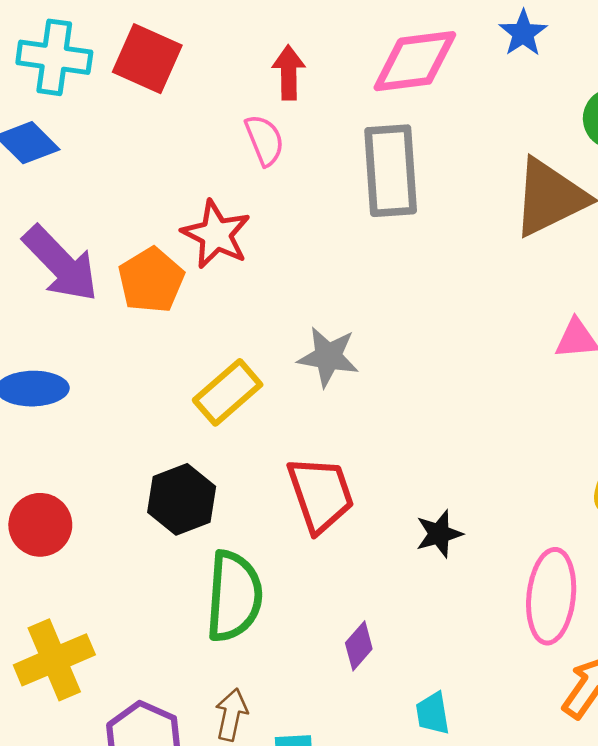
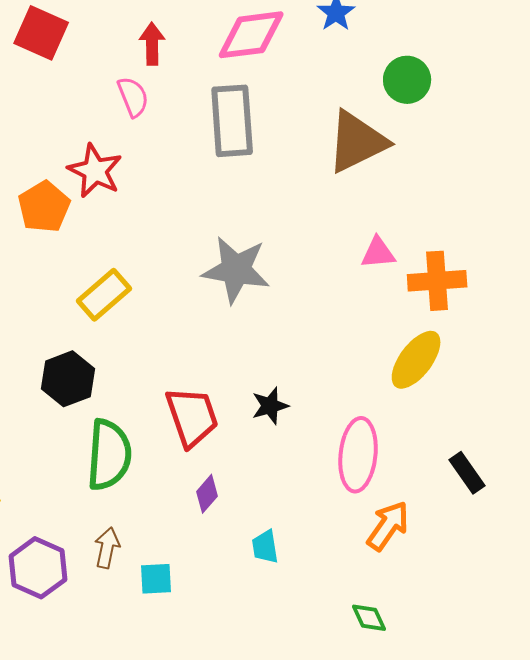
gray star: (328, 357) -> (236, 270), moved, size x1.4
red trapezoid: (321, 494) -> (192, 417), moved

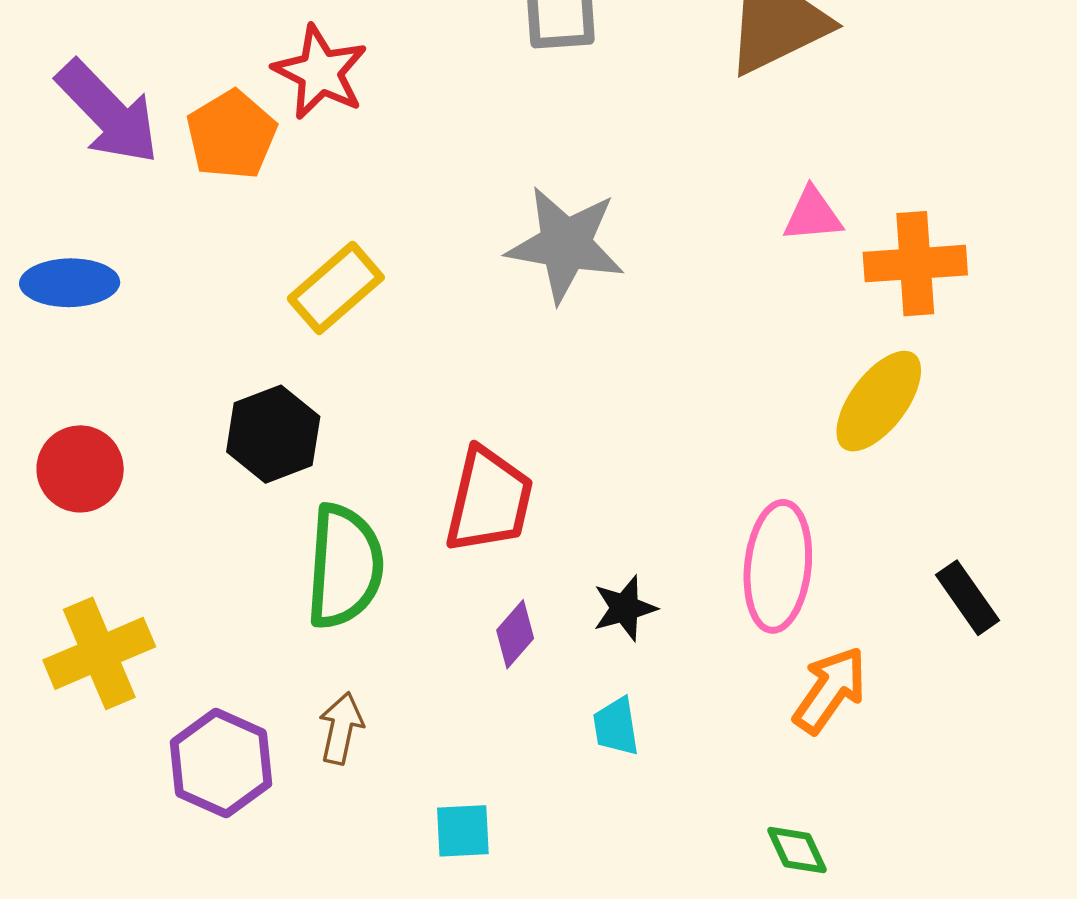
black star: (270, 406) -> (625, 608), moved
red trapezoid: (192, 417) -> (489, 500), turned 32
cyan square: (156, 579) -> (463, 831), moved

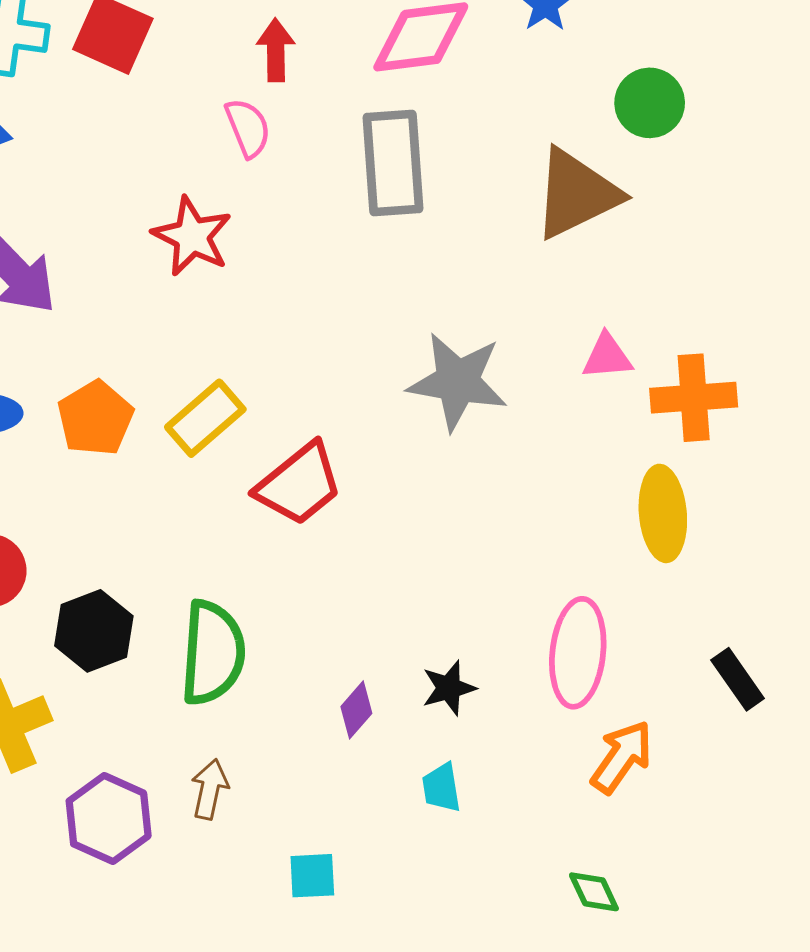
orange pentagon: (231, 135) -> (95, 418), moved
gray star: (566, 244) -> (458, 382), moved
yellow ellipse: (879, 401) -> (663, 513), turned -42
black hexagon: (273, 434) -> (94, 631), moved
red trapezoid: (489, 500) -> (299, 484), moved, turned 38

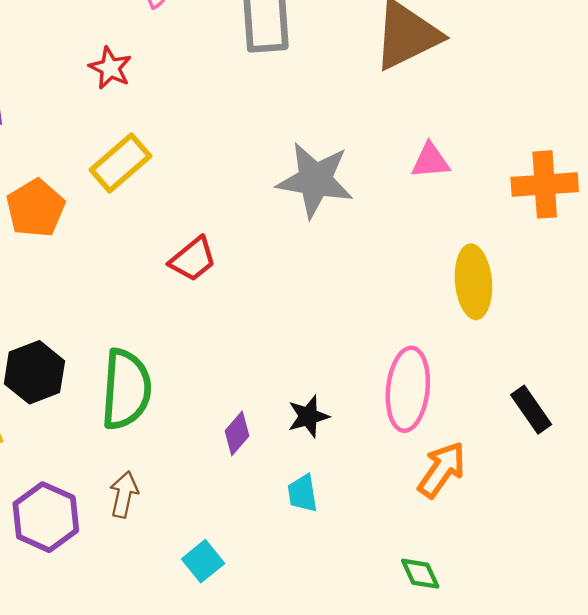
red star: (192, 236) -> (110, 68), size x0.7
orange cross: (694, 398) -> (545, 184), moved
yellow rectangle: (205, 418) -> (120, 163), moved
red trapezoid: (299, 484) -> (193, 259), size x0.7
cyan square: (312, 876) -> (203, 561), turned -36

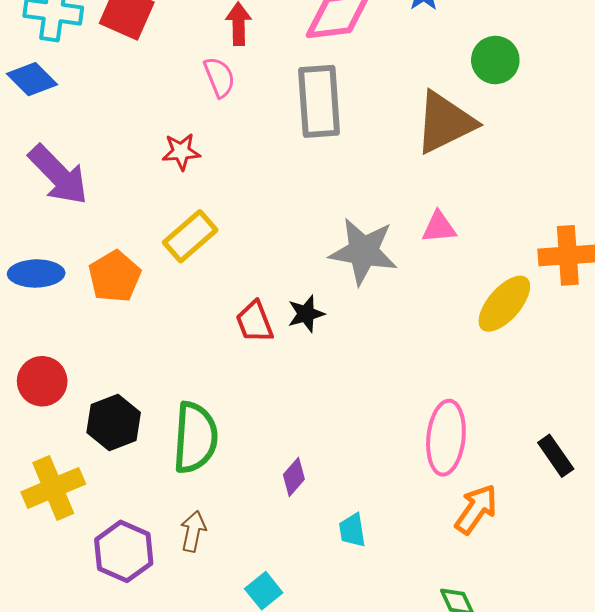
red star: (110, 68) -> (181, 152), turned -30
pink triangle: (430, 161) -> (439, 227), moved
red trapezoid: (193, 259) -> (255, 322), turned 108
yellow ellipse: (473, 282) -> (504, 304), moved, turned 46
black star: (308, 416) -> (306, 314), moved

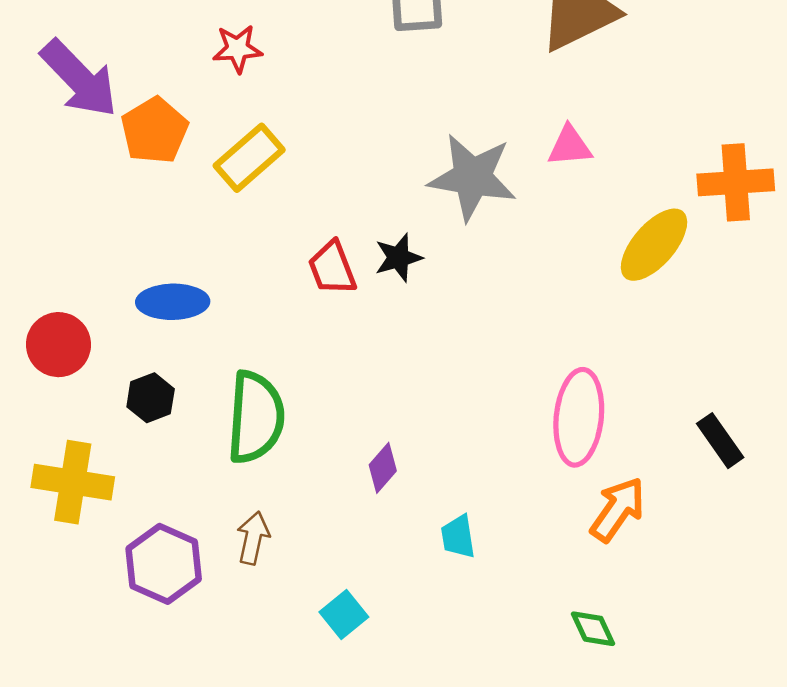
blue ellipse: (36, 273) -> (173, 302), moved
orange pentagon: (115, 277) -> (154, 131), moved
black hexagon: (114, 423) -> (151, 398), size x0.7
yellow cross: (53, 488) -> (73, 482), turned 32

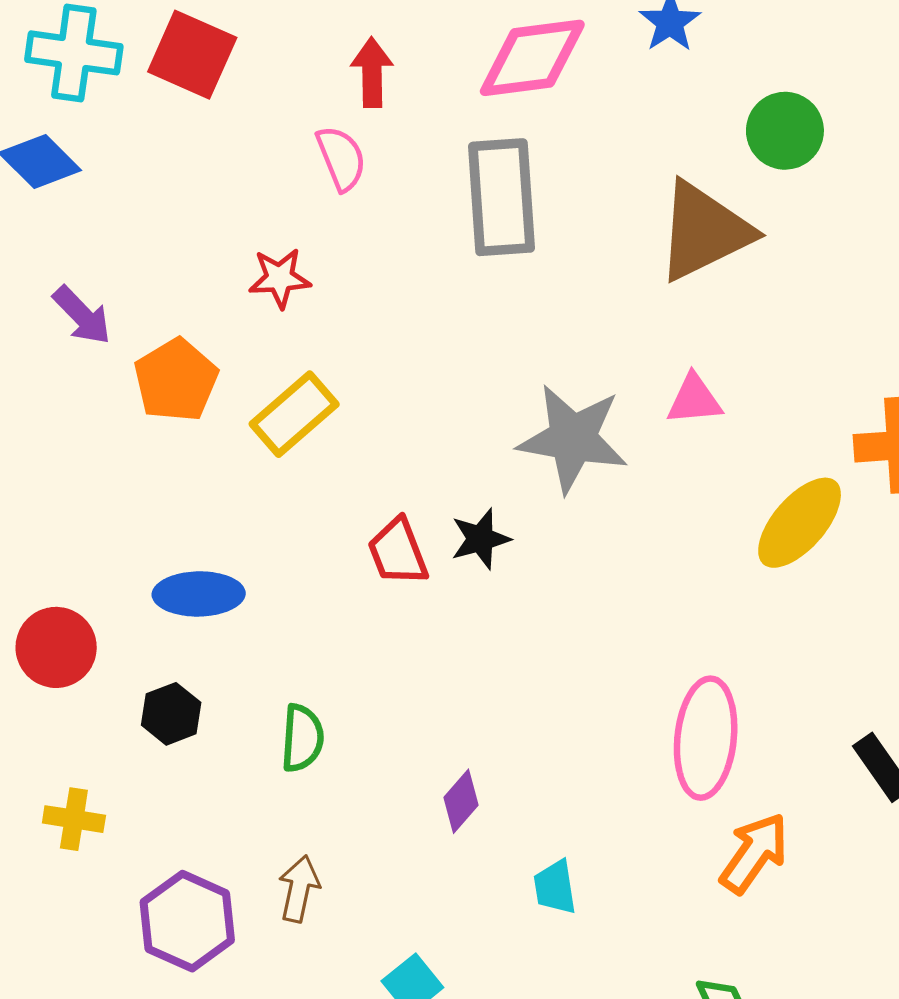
purple arrow: (79, 79) -> (82, 315), size x0.6
green semicircle: (256, 417) -> (302, 738), size x0.6
yellow cross: (73, 482) -> (74, 819), size x0.6

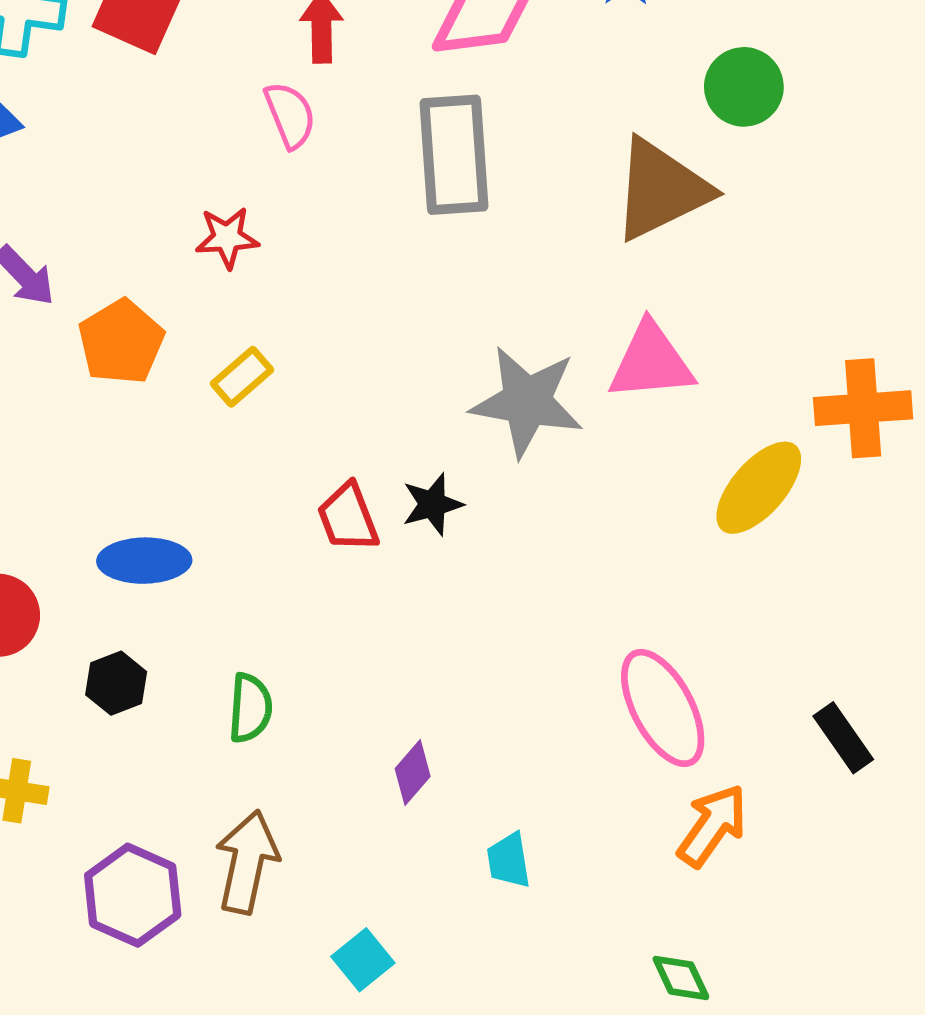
pink triangle: (694, 400) -> (651, 362), size x1.5
yellow rectangle: (294, 414) -> (242, 377), size x0.7
pink ellipse: (706, 738) -> (663, 708), turned -34
brown arrow: (299, 889) -> (247, 862), size x1.5

